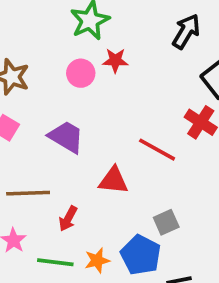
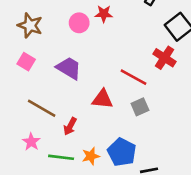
brown line: (28, 193) -> (42, 108), turned 32
gray square: (166, 222) -> (140, 107), moved

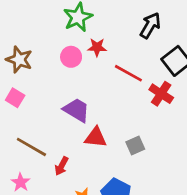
purple trapezoid: (69, 68) -> (77, 110), moved
red line: (133, 77) -> (128, 73), moved

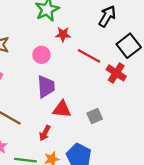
pink circle: (71, 57) -> (41, 55), moved
purple trapezoid: (77, 110) -> (46, 87), turned 55
red arrow: (62, 166) -> (45, 133), moved

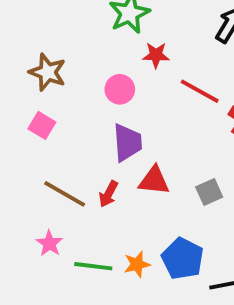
red arrow: (45, 133) -> (108, 194), moved

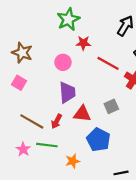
gray square: (209, 192) -> (111, 106), moved
blue pentagon: (183, 259) -> (98, 140), moved
green line: (93, 266) -> (47, 145), moved

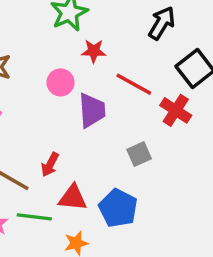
purple trapezoid: (67, 92) -> (92, 110), moved
red triangle: (82, 114) -> (73, 198), moved
red arrow: (57, 121) -> (50, 165), moved

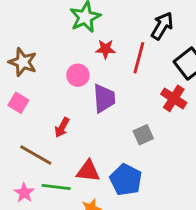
red line: (134, 84) -> (139, 58), moved, turned 76
red arrow: (50, 165) -> (62, 127), moved

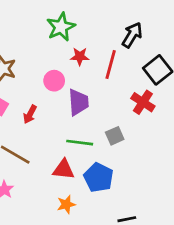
red arrow: (62, 127) -> (30, 114), moved
green line: (56, 187) -> (80, 143), moved

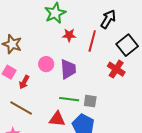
pink circle: (54, 81) -> (46, 64), moved
red arrow: (30, 114) -> (24, 82), moved
gray square: (115, 136) -> (90, 101), moved, turned 32

